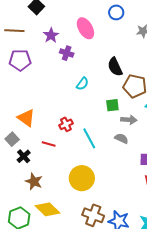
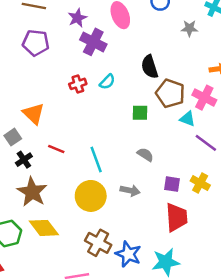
purple cross: (67, 53) -> (93, 42), size x1.5
gray arrow: (129, 120) -> (130, 191), moved
red cross: (66, 124) -> (78, 84), moved
cyan line: (89, 138) -> (96, 160), moved
brown star: (34, 181) -> (32, 192), size x1.4

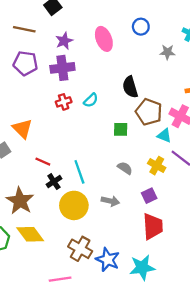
purple cross: (93, 42) -> (62, 68), moved, turned -35
black cross: (24, 160) -> (54, 182), moved
yellow cross: (200, 183) -> (157, 166), moved
purple square: (172, 184) -> (149, 196), turned -35

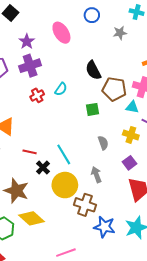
gray semicircle: (125, 168) -> (103, 143), turned 48
gray arrow: (110, 201) -> (96, 175), turned -112
brown cross: (80, 249) -> (85, 205), moved

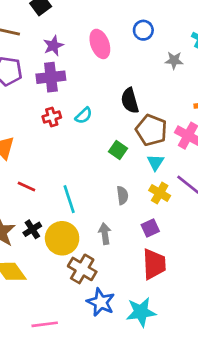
cyan triangle: (132, 107) -> (155, 162), moved, turned 40
green square: (92, 109) -> (118, 150), turned 32
black cross: (43, 168) -> (32, 229), moved

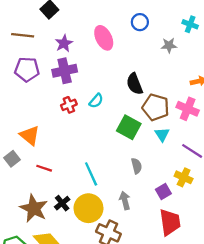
green square: (118, 150) -> (129, 127), size x1.5
red line: (26, 186) -> (44, 168), moved
yellow cross: (160, 193) -> (184, 177), moved

